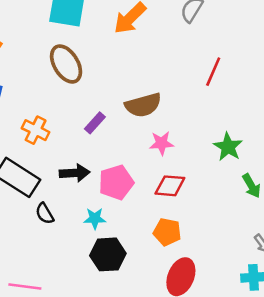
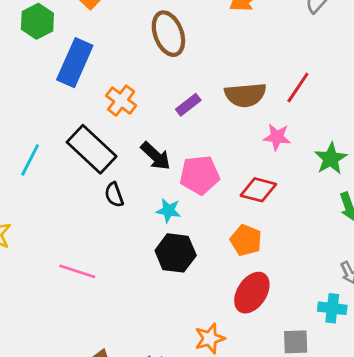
red line: (213, 72) -> (298, 88), moved
pink star: (161, 143) -> (277, 137), moved
black arrow: (75, 173) -> (156, 156), turned 36

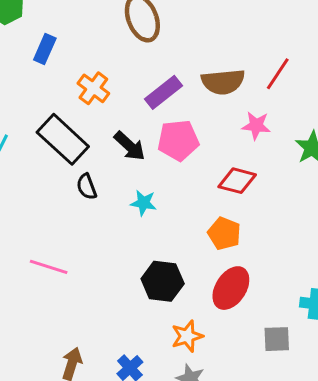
blue rectangle: (75, 63) -> (45, 49), size x0.6
purple rectangle: (188, 105) -> (163, 92), size x1.4
pink pentagon: (200, 175) -> (178, 140), moved
black hexagon: (176, 253) -> (163, 281), moved

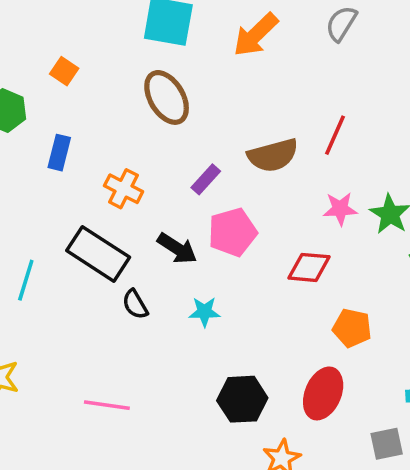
purple rectangle: (163, 92) -> (206, 179), size x0.7
pink star: (256, 126) -> (340, 209), moved
orange pentagon: (224, 233) -> (352, 328), moved

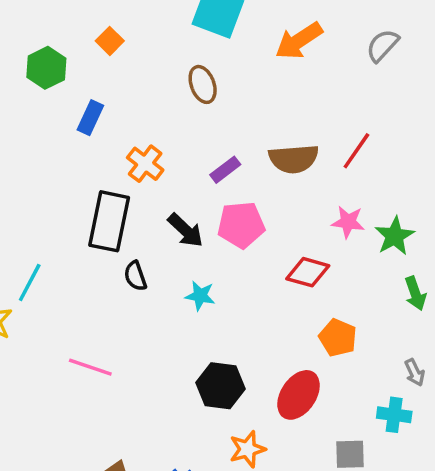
brown ellipse: (167, 97) -> (203, 84), size x0.7
black rectangle: (98, 254) -> (109, 221), turned 58
cyan line: (26, 280) -> (30, 283), moved

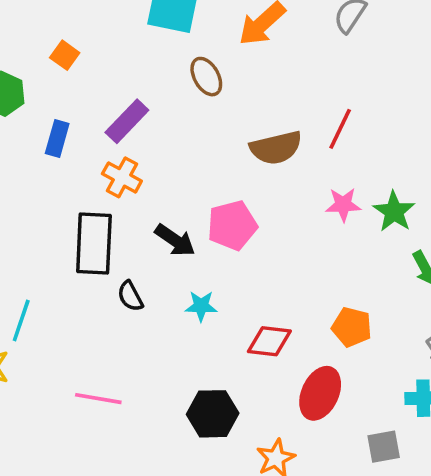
brown ellipse: (203, 84) -> (206, 77), moved
purple rectangle: (225, 170) -> (127, 121), moved, size x1.4
red diamond: (308, 272) -> (269, 341), moved
black hexagon: (220, 386) -> (213, 414), moved

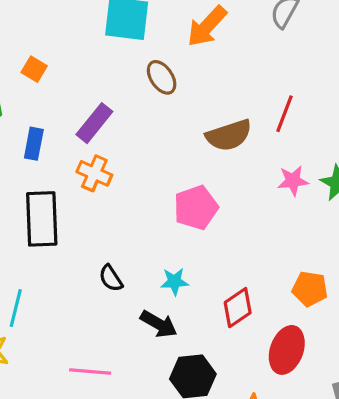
black arrow: (175, 240) -> (159, 324), moved
black rectangle: (94, 244) -> (42, 219), moved
red diamond: (269, 341) -> (238, 308), turned -36

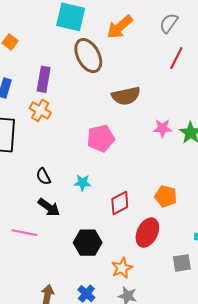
brown ellipse: (162, 77) -> (88, 56), size x1.6
red line: (284, 114) -> (176, 58), moved
purple rectangle: (94, 123) -> (44, 79), turned -35
black arrow: (159, 324) -> (49, 207), moved

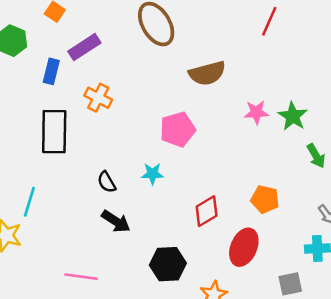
purple rectangle: (44, 79) -> (84, 47), moved, turned 50
cyan star: (82, 183) -> (152, 174), moved
pink line: (24, 233) -> (81, 277), moved

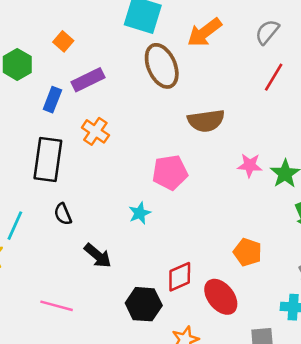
cyan star: (152, 174) -> (140, 213), turned -30
black semicircle: (107, 182) -> (63, 214), moved
red diamond: (207, 211) -> (180, 277), moved
red ellipse: (244, 247) -> (221, 297), turned -69

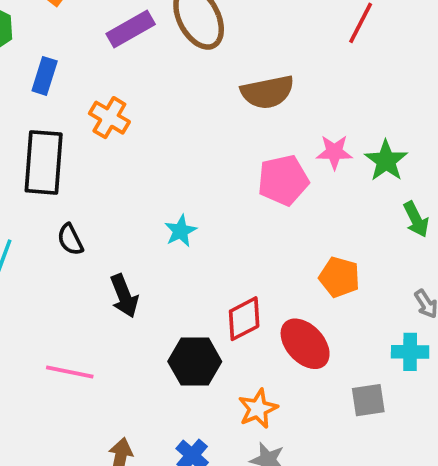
purple rectangle: (88, 80) -> (131, 29), moved
pink pentagon: (170, 173) -> (283, 180), moved
black arrow: (98, 256) -> (124, 296), turned 32

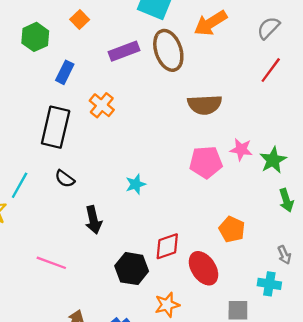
black semicircle: (70, 239) -> (65, 179), turned -36

